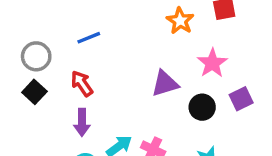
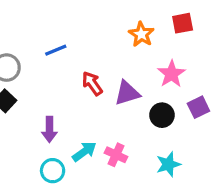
red arrow: (82, 83) -> (92, 83), moved

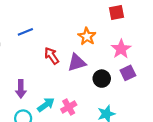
orange star: (141, 34) -> (87, 36), moved
pink star: (171, 74) -> (121, 49), moved
pink cross: (116, 155) -> (69, 107), turned 35

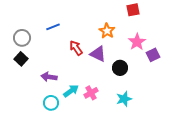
purple triangle: (77, 63) -> (98, 54), turned 42
purple square: (128, 73) -> (153, 55), moved
purple arrow: (21, 89) -> (49, 77), turned 98

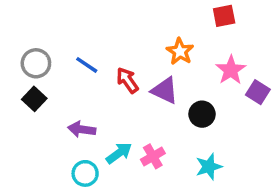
blue line: (53, 27) -> (87, 65), moved, turned 56
purple square: (153, 55) -> (258, 92), turned -32

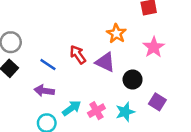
blue line: (87, 65) -> (48, 65), moved
purple square: (258, 92) -> (157, 102), moved
cyan star: (209, 167) -> (125, 112), moved

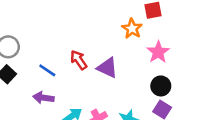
orange star: (116, 33) -> (132, 29), moved
black circle: (133, 80) -> (161, 86), moved

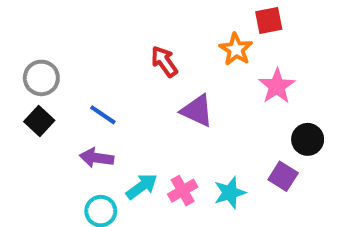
red arrow: (79, 60) -> (164, 62), moved
black circle: (161, 86) -> (308, 139), moved

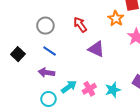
gray circle: (41, 78) -> (45, 26), moved

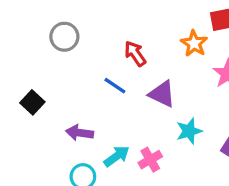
gray circle: (45, 26) -> (64, 37), moved
blue line: (50, 51) -> (115, 86), moved
cyan star: (113, 90) -> (189, 131), moved

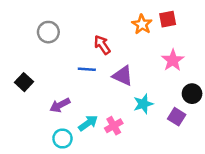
orange star: (194, 43) -> (142, 24), moved
blue line: (115, 86) -> (87, 69), turned -30
purple arrow: (80, 133) -> (60, 105), turned -36

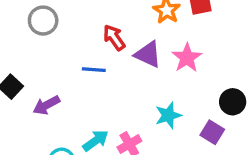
pink star: (173, 60) -> (187, 58), moved
purple triangle: (123, 76) -> (148, 54), moved
purple arrow: (60, 105) -> (46, 105), moved

